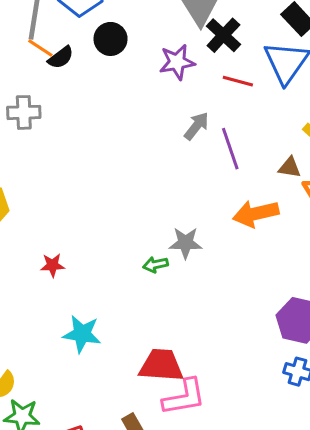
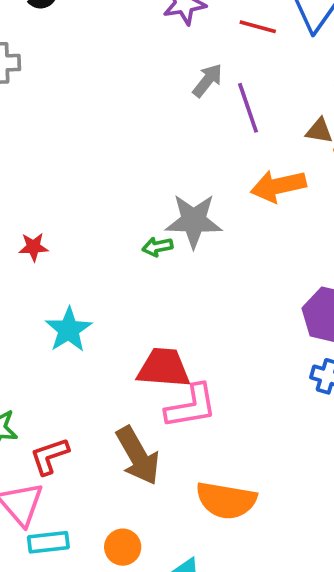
gray star: (186, 243) -> (194, 221), size x1.4
cyan star: (82, 334) -> (69, 330), turned 30

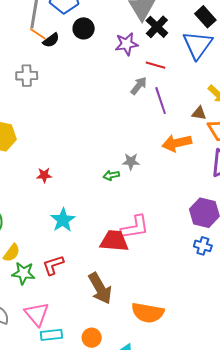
red line: (258, 27) -> (155, 65), moved
gray star: (194, 221) -> (131, 162), size x0.6
pink L-shape: (191, 406) -> (135, 227), moved
red L-shape: (50, 456) -> (53, 265), moved

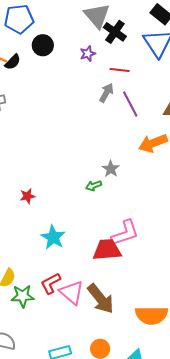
purple star: (127, 44) -> (88, 54), size x0.7
gray star: (131, 162) -> (111, 169), turned -30
pink triangle: (37, 314) -> (72, 293), moved

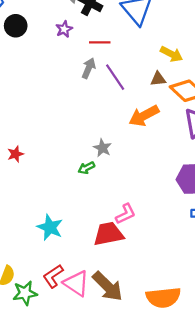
red star: (27, 196) -> (15, 154), moved
pink L-shape: (125, 233) -> (126, 214), size x0.7

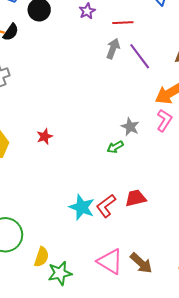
pink L-shape: (126, 214) -> (164, 120), moved, turned -30
red trapezoid: (108, 234) -> (136, 198), moved, size x0.7
red L-shape: (53, 276) -> (106, 206), moved
brown arrow: (108, 286) -> (141, 263), size x0.7

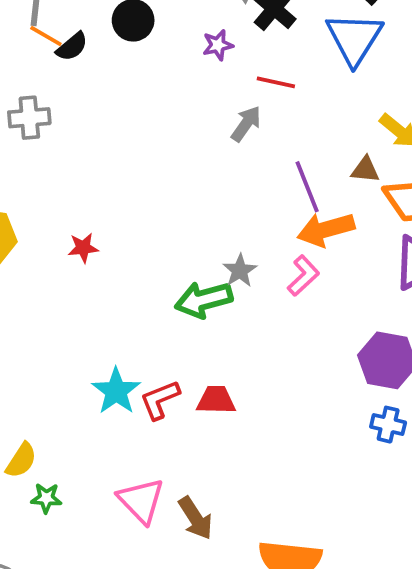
purple line: (140, 56) -> (307, 187), moved
green arrow: (115, 147) -> (204, 300), size x1.8
green star: (60, 273) -> (46, 498), size x0.7

